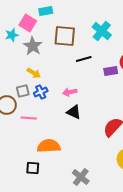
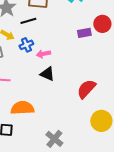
black line: (84, 59) -> (28, 21), moved
blue cross: (41, 92) -> (26, 45), moved

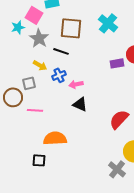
black line: (28, 21) -> (61, 51), turned 35
gray cross: (54, 139) -> (117, 169), moved

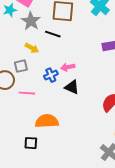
blue cross: (59, 75) -> (51, 75), moved

